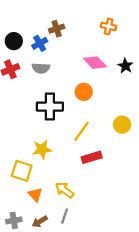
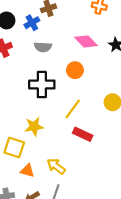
gray semicircle: (41, 68) -> (43, 47), moved
red rectangle: (92, 157) -> (83, 134), turned 42
orange triangle: (35, 195) -> (27, 171), turned -32

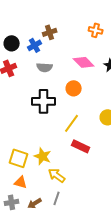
yellow star: (34, 127) -> (43, 156), moved, turned 30
orange triangle: (27, 171) -> (21, 182), moved

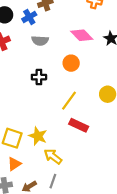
black cross: (44, 101) -> (39, 77), size x0.6
orange triangle: (21, 182) -> (14, 164), turned -48

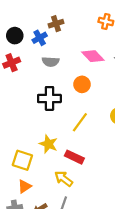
black cross: (39, 77) -> (49, 98), size x1.5
red rectangle: (79, 125) -> (74, 157), moved
yellow star: (38, 136) -> (48, 144), moved

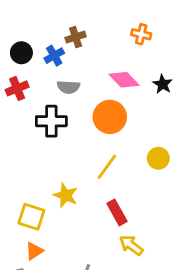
orange circle: (82, 84) -> (110, 117), size x1.5
black cross: (49, 98) -> (51, 121), moved
red rectangle: (74, 157) -> (117, 212), moved, turned 36
yellow arrow: (64, 179) -> (131, 245), moved

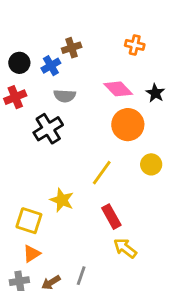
orange circle: (110, 117) -> (128, 125), moved
black cross: (51, 121) -> (48, 129), turned -32

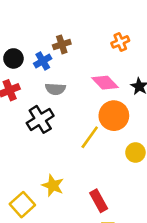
orange cross: (135, 45) -> (120, 42), turned -36
yellow line: (102, 173) -> (90, 137), moved
yellow square: (29, 221) -> (22, 205), turned 30

